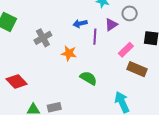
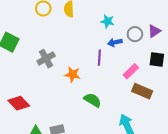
blue arrow: (80, 24) -> (115, 42), moved
purple triangle: (111, 25) -> (154, 31), moved

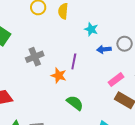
cyan star: (108, 21) -> (91, 29), moved
purple line: (99, 58) -> (74, 61), moved

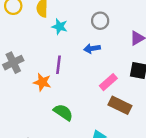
cyan star: (91, 29) -> (60, 27), moved
gray circle: (125, 44) -> (100, 21), moved

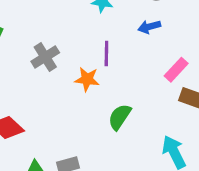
green semicircle: (63, 112) -> (120, 117), turned -84

